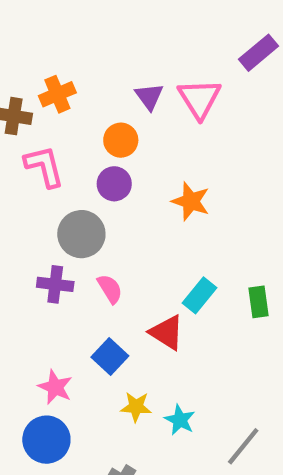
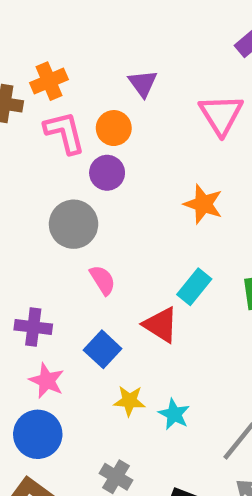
pink triangle: (199, 99) -> (221, 115), moved
pink L-shape: (44, 166) -> (65, 133), moved
orange star: (191, 201) -> (203, 204), moved
purple cross: (55, 284) -> (33, 327), moved

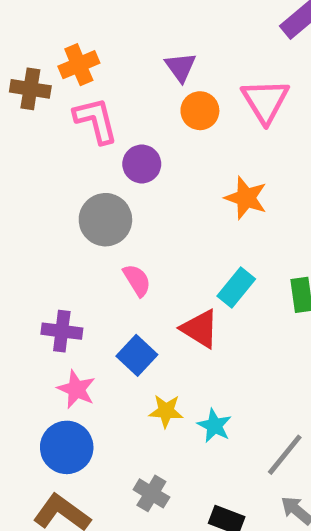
orange circle: (114, 128) -> (200, 111), moved

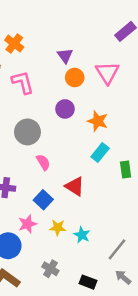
orange cross: (79, 65) -> (14, 44), moved, turned -30
purple circle: (142, 164) -> (65, 109), moved
cyan rectangle: (236, 288) -> (100, 153), moved
pink star: (76, 389) -> (27, 224), moved, turned 30

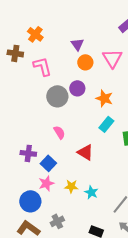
gray circle: (27, 132) -> (57, 96), moved
blue square: (43, 200) -> (48, 163), moved
gray cross: (50, 269) -> (57, 221), moved, turned 32

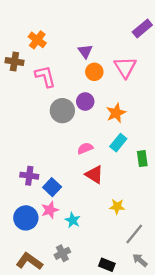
orange star: (104, 98) -> (116, 113), turned 30
pink semicircle: (59, 132) -> (85, 148), moved, turned -80
yellow star: (71, 186) -> (117, 207), moved
cyan star: (91, 192) -> (73, 220), moved
blue circle: (30, 201) -> (26, 218), moved

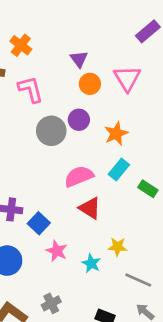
pink semicircle: (85, 148) -> (79, 176), size x1.5
green rectangle: (142, 159) -> (148, 189), turned -49
pink star: (50, 210) -> (57, 251), moved, turned -30
cyan star: (73, 220) -> (91, 263), moved
gray line: (134, 234) -> (138, 280), turned 75

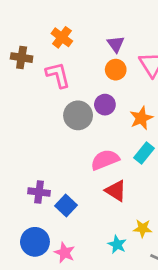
orange cross: (21, 45) -> (62, 37), moved
purple triangle: (79, 59) -> (116, 44), moved
pink star: (57, 251) -> (65, 253), moved

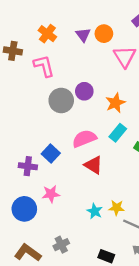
purple triangle: (116, 44) -> (83, 35), moved
orange circle: (116, 70) -> (104, 34), moved
blue square: (66, 206) -> (51, 154), moved
yellow star: (143, 228) -> (117, 208), moved
pink star: (65, 253) -> (51, 194), moved, turned -30

